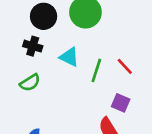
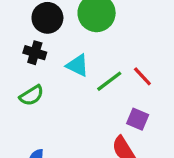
green line: (96, 70) -> (109, 81), turned 35

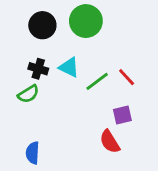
black cross: (35, 53) -> (38, 69), moved
purple square: (138, 119) -> (122, 115), turned -36

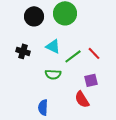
black cross: (38, 69) -> (23, 51), moved
green semicircle: (28, 94) -> (53, 74), moved, turned 35
blue semicircle: (33, 153) -> (43, 107), moved

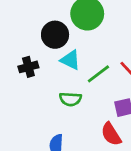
black circle: (34, 16) -> (55, 35), moved
black cross: (23, 51) -> (28, 67), turned -32

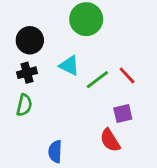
black circle: (55, 35) -> (30, 40), moved
green semicircle: (70, 99) -> (24, 105), moved, turned -80

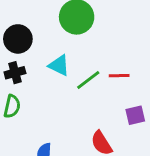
red line: (127, 75) -> (119, 76), turned -48
purple square: (123, 113) -> (135, 115), moved

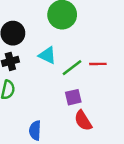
purple square: (135, 115) -> (73, 97), moved

